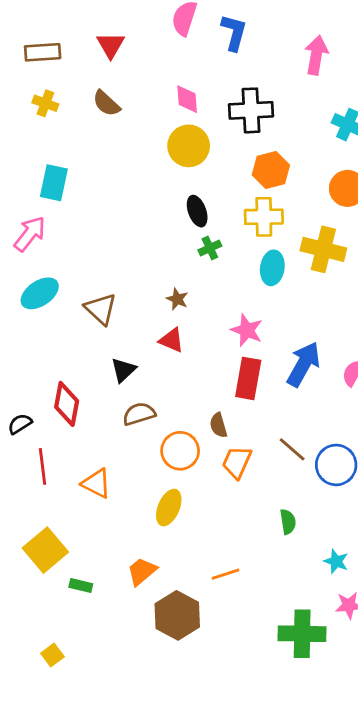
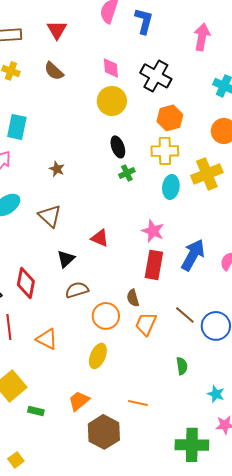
black cross: (251, 110) -> (156, 76), turned 32
yellow cross: (323, 249) -> (207, 174), turned -36
brown star: (177, 299) -> (57, 169), moved
orange line: (225, 574) -> (138, 403), turned 30

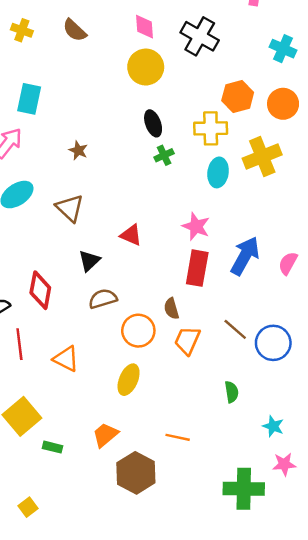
orange hexagon: (170, 118) -> (238, 96), moved

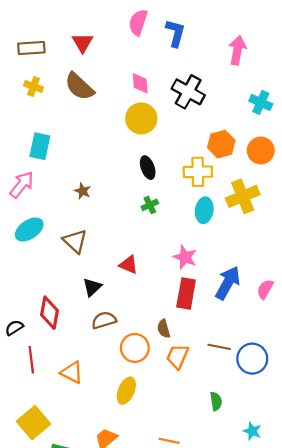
brown semicircle: (75, 30) -> (79, 86), size x1.4
green cross: (164, 155) -> (150, 205), moved
brown line: (235, 329) -> (219, 347), turned -30

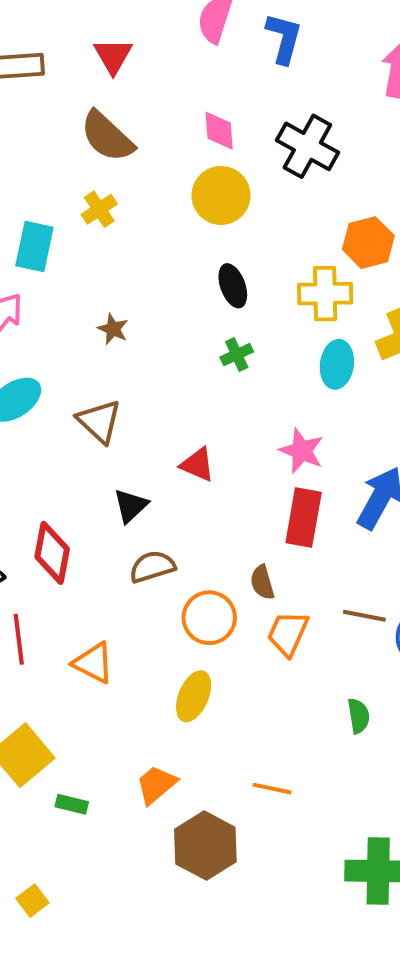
yellow cross: (33, 86) -> (99, 209), moved, turned 36

